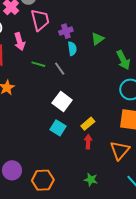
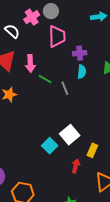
pink arrow: (20, 41) -> (30, 63), moved
white square: (62, 102) -> (70, 135), moved
yellow rectangle: (88, 124) -> (92, 150), moved, turned -40

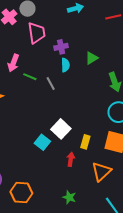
pink arrow: (30, 63) -> (13, 63), turned 30

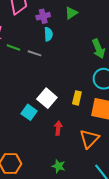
green triangle: (92, 58) -> (71, 13), moved
gray line: (51, 83) -> (35, 53), turned -40
yellow rectangle: (85, 142) -> (77, 98), moved

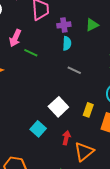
gray line: (35, 53) -> (74, 70), moved
cyan square: (29, 112) -> (38, 129), moved
orange triangle: (89, 139) -> (84, 152), moved

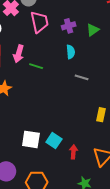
purple cross: (64, 25) -> (69, 26), moved
white square: (58, 107) -> (31, 139), moved, turned -30
red arrow: (66, 138) -> (73, 152), moved

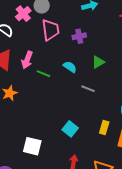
green triangle: (93, 30) -> (98, 62), moved
cyan semicircle: (71, 52) -> (70, 67), moved, turned -56
cyan square: (54, 141) -> (70, 129), moved

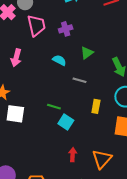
green line: (44, 74) -> (54, 107), moved
yellow rectangle: (104, 127) -> (96, 106), moved
white square: (32, 146) -> (15, 114), moved

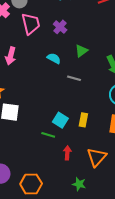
purple cross: (66, 29) -> (60, 27), turned -32
yellow rectangle: (96, 106) -> (83, 120), moved
green line: (54, 107) -> (48, 135), moved

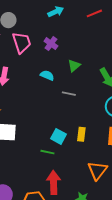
red arrow: (67, 153) -> (54, 182), moved, size x1.6

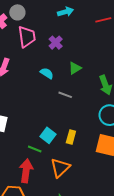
orange triangle: (97, 170) -> (60, 168), moved
red arrow: (54, 182) -> (26, 171), moved

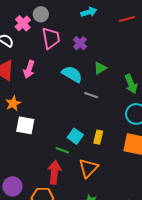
cyan semicircle: (47, 73) -> (72, 74), size x1.5

